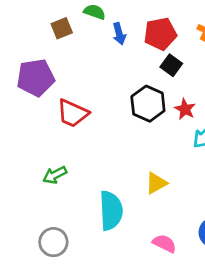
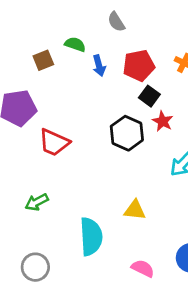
red star: (185, 109) -> (163, 121), moved
yellow triangle: (156, 183) -> (135, 210), turned 35

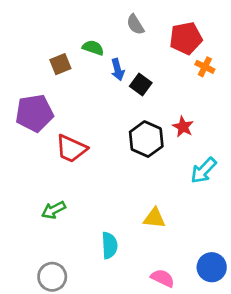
red pentagon: (139, 66) -> (186, 38), moved
black square: (149, 96) -> (141, 85), moved
cyan semicircle: (91, 237) -> (109, 245), size x0.7

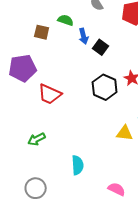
brown square: (60, 64) -> (42, 32), turned 35
yellow triangle: (154, 218) -> (125, 133), moved

